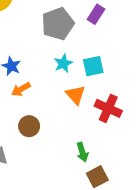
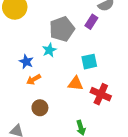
cyan star: (63, 63) -> (49, 50), moved
orange triangle: (75, 95) -> (76, 84), turned -42

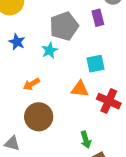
purple rectangle: (91, 22) -> (98, 18), turned -48
blue star: (26, 62) -> (17, 42), moved
brown circle: (40, 108) -> (39, 117), size x1.5

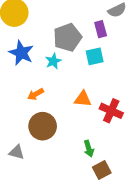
blue star: (17, 42) -> (21, 53), size x1.5
cyan square: (95, 64) -> (95, 56), moved

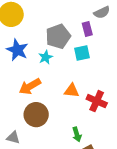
orange arrow: (36, 94) -> (30, 86), size x1.5

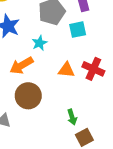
cyan star: (46, 57) -> (39, 43), moved
red cross: (97, 101) -> (93, 69), moved

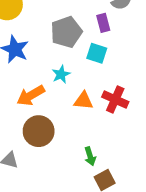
cyan square: (78, 30) -> (97, 53), turned 30
cyan star: (39, 43) -> (61, 74), moved

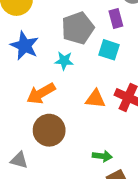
cyan star: (61, 74) -> (64, 61), moved, turned 30
green arrow: (90, 156) -> (102, 156), turned -66

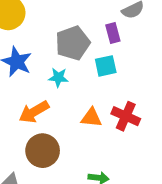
cyan square: (109, 50) -> (106, 66), turned -30

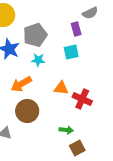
gray pentagon: (73, 43) -> (35, 35), moved
red cross: (126, 116) -> (82, 99), moved

